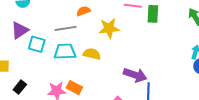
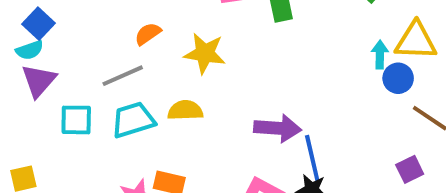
yellow star: (109, 28) -> (205, 53), turned 30
purple triangle: (20, 30) -> (39, 81), moved

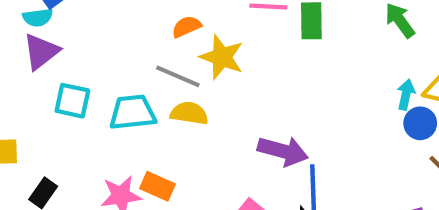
orange semicircle: (148, 34) -> (187, 27), moved
gray line: (123, 76) -> (178, 76), moved, turned 36

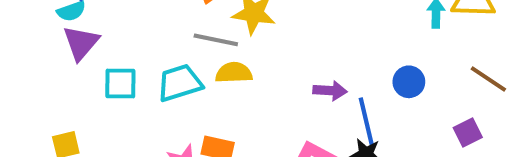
blue circle: (420, 123) -> (409, 82), moved
purple arrow: (283, 151) -> (330, 91), size x0.7

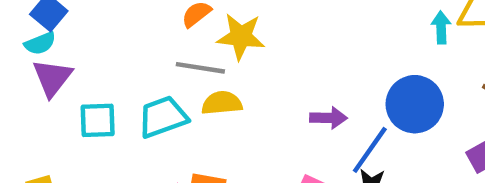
blue circle: (409, 82) -> (415, 104), size x1.6
blue line: (366, 121) -> (370, 150), turned 51

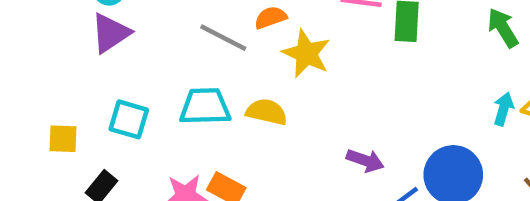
gray line: (200, 68) -> (223, 38), moved
cyan square: (98, 120) -> (129, 119), moved

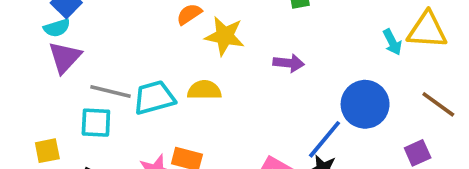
gray line: (223, 38) -> (110, 91), moved
cyan arrow: (503, 109) -> (392, 42), turned 150
purple arrow: (365, 161) -> (289, 63), moved

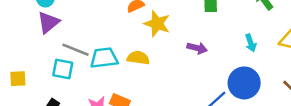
cyan arrow: (392, 42) -> (251, 43), moved
yellow square: (47, 151) -> (18, 79), moved

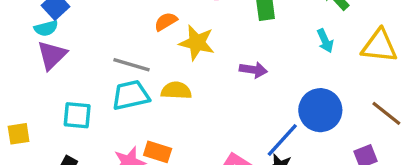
cyan arrow: (251, 43) -> (325, 41), moved
gray line: (76, 50) -> (132, 65), moved

